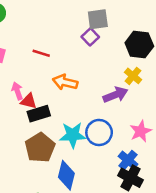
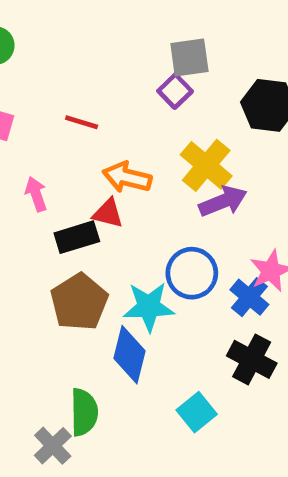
yellow cross: (133, 76) -> (206, 165), moved, size x1.5
red triangle: (29, 101) -> (108, 213), moved
cyan star: (73, 135) -> (149, 307), moved
blue cross: (128, 160) -> (249, 297), moved

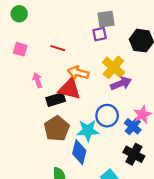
purple square: (175, 91) -> (100, 34), turned 32
red triangle: (108, 213) -> (70, 89), size x1.6

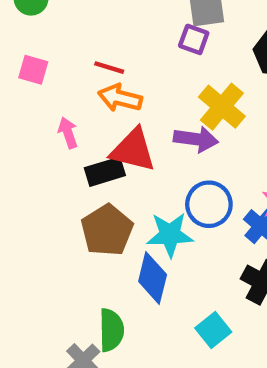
purple square: (100, 34) -> (194, 39), turned 32
orange arrow: (78, 73) -> (120, 98), moved
purple arrow: (121, 83) -> (196, 139), moved, turned 30

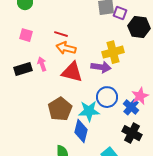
purple square: (194, 39) -> (120, 13), moved
yellow cross: (222, 107) -> (113, 52), turned 35
black rectangle: (105, 172) -> (23, 69), moved

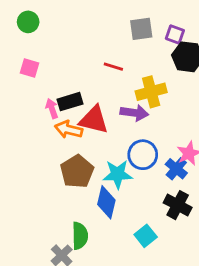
purple square: (120, 13) -> (175, 34), moved
red line: (61, 34) -> (113, 67), moved
orange arrow: (66, 48) -> (69, 130), moved
black rectangle: (23, 69) -> (70, 102), moved

